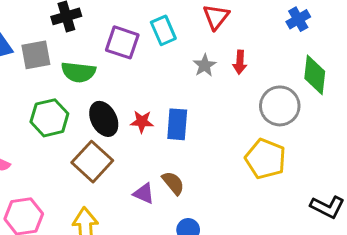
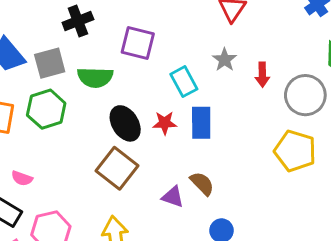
cyan rectangle: (163, 30) -> (184, 82), moved
red arrow: (240, 62) -> (262, 75), moved
green hexagon: (49, 118) -> (46, 109), moved

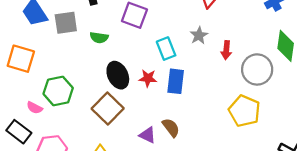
green semicircle: (95, 77) -> (99, 38), size x0.7
green hexagon: (46, 109) -> (58, 91), moved

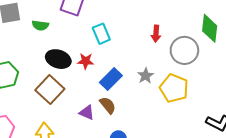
gray star: (199, 35) -> (146, 76), moved
black ellipse: (118, 75) -> (58, 59), turned -45
blue rectangle: (176, 81) -> (111, 79), moved, turned 40

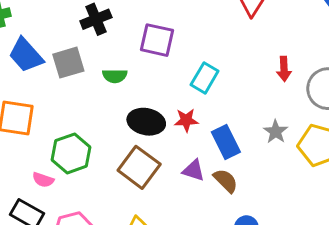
cyan rectangle: (101, 34) -> (205, 78), turned 60
blue rectangle: (111, 79) -> (226, 142), turned -65
purple triangle: (87, 113) -> (193, 170), moved

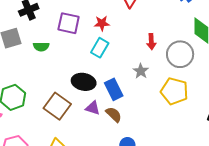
red star: (186, 120) -> (102, 23), moved
black ellipse: (146, 122) -> (84, 82), moved
gray star: (276, 132) -> (141, 71), moved

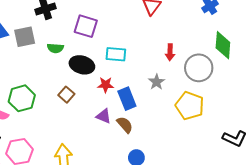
red star: (102, 23) -> (106, 85), moved
cyan rectangle: (100, 48) -> (116, 54), turned 60
black ellipse: (84, 82) -> (82, 65), moved
brown square: (57, 106) -> (66, 95), moved, size x0.6

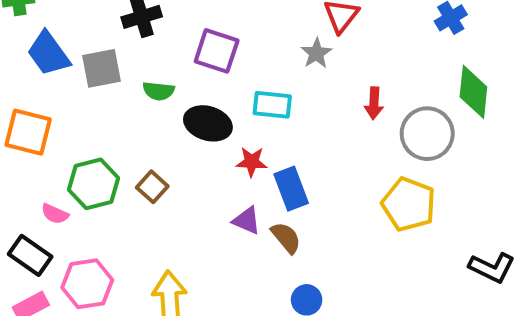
gray star: (157, 82) -> (316, 53), moved
brown square: (66, 95) -> (152, 187), moved

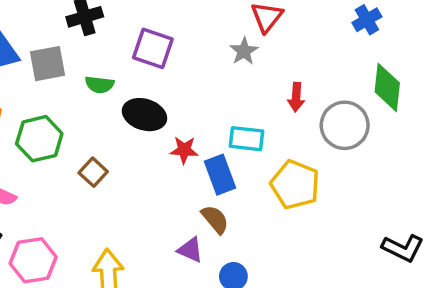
cyan rectangle: (272, 105) -> (247, 139), moved
green hexagon: (93, 184) -> (39, 139), moved
yellow pentagon: (409, 204) -> (295, 185), moved
purple triangle: (247, 221) -> (190, 250), moved

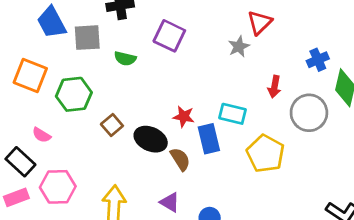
blue cross: (367, 20) -> (318, 60), moved
black ellipse: (144, 115) -> (151, 139), moved
brown semicircle: (215, 219) -> (180, 159), moved
purple triangle: (190, 250) -> (170, 202), moved

